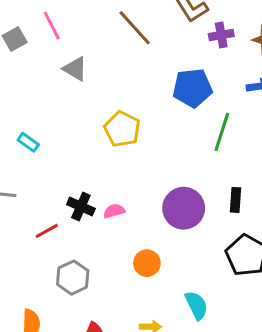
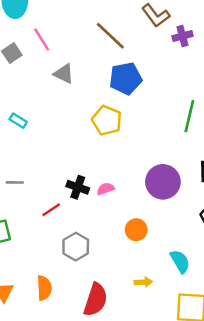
blue pentagon: (192, 88) -> (126, 78), moved
cyan rectangle: (28, 142) -> (18, 121), moved

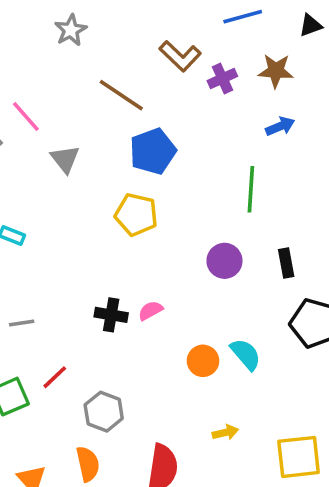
gray triangle: (64, 74) -> (65, 159), turned 35
purple circle: (163, 182) -> (224, 261), moved, size x0.7
red line: (51, 210) -> (55, 377), moved
gray hexagon: (76, 247) -> (104, 412), moved
cyan semicircle: (180, 261) -> (246, 354), moved

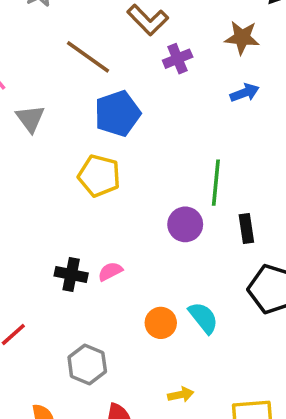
purple cross: (222, 78) -> (178, 59), moved
green line: (251, 189) -> (216, 183), moved
gray hexagon: (104, 412) -> (87, 364), moved

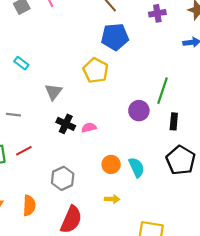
gray triangle: (30, 119) -> (53, 92), moved
yellow arrow: (181, 395) -> (112, 199), moved

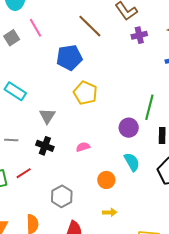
blue pentagon: (115, 37) -> (69, 58), moved
cyan rectangle: (21, 63) -> (15, 91), size x1.5
black cross: (66, 124) -> (45, 146), moved
cyan semicircle: (136, 167) -> (132, 162), moved

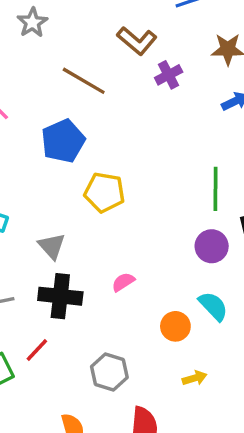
purple circle: (129, 128) -> (212, 246), moved
black cross: (45, 146) -> (60, 296), size x1.4
cyan semicircle: (132, 162) -> (213, 306), moved

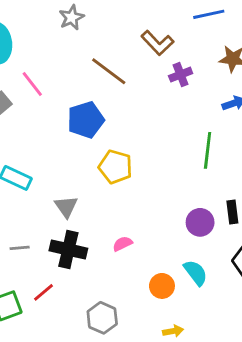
green line: (216, 189) -> (208, 150), moved

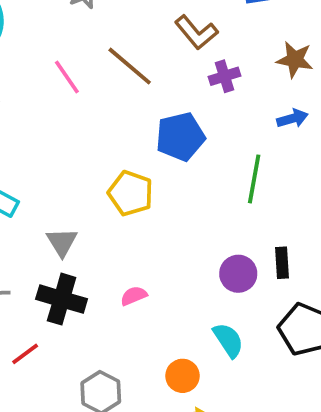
pink line: (32, 84) -> (67, 77), moved
blue pentagon: (86, 120) -> (180, 137), moved
orange circle: (162, 286) -> (182, 376), moved

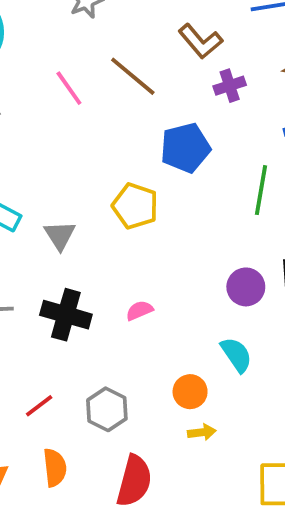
gray triangle: (62, 242) -> (60, 235), moved
red line: (25, 354) -> (39, 406), moved

